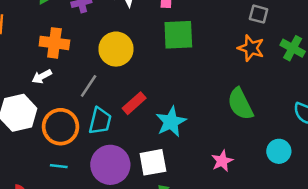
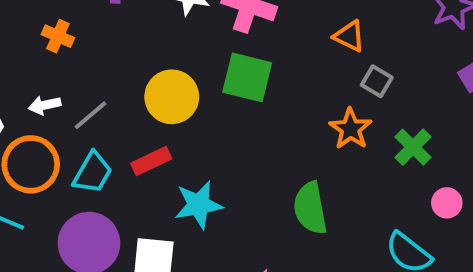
orange cross: (54, 43) -> (58, 36), size x0.7
yellow circle: (116, 49) -> (172, 97), moved
white arrow: (42, 76) -> (45, 105), moved

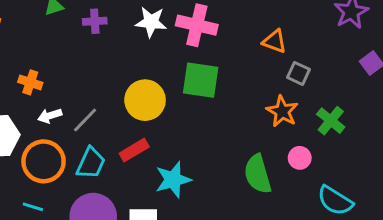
orange cross: (58, 36) -> (30, 82), moved
pink circle: (447, 203) -> (300, 158), moved

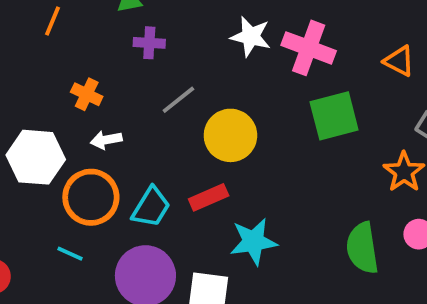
purple cross: (95, 21) -> (149, 43), moved
orange triangle: (275, 41) -> (399, 61), moved
green square: (201, 80) -> (334, 116), moved, turned -30
gray line: (85, 120) -> (178, 100), moved

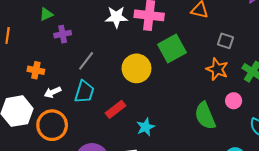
yellow circle: (230, 135) -> (137, 68), moved
cyan trapezoid: (151, 207) -> (84, 92), moved
cyan star: (253, 242) -> (146, 127), size x0.7

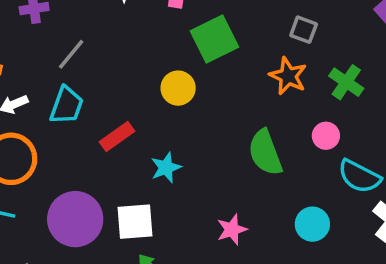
yellow circle: (137, 68) -> (178, 88), moved, size x0.7
pink circle: (234, 101) -> (326, 136), moved

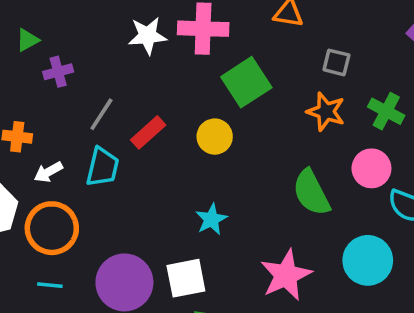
red rectangle: (117, 136) -> (148, 132), moved
pink circle: (326, 136) -> (371, 168), size x1.4
cyan circle: (312, 224) -> (368, 260), size x1.4
pink star: (232, 230) -> (286, 275), size x1.6

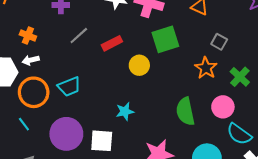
red rectangle: (148, 132) -> (112, 43), moved
cyan trapezoid: (102, 167) -> (69, 86), moved, turned 40
white arrow: (48, 172) -> (31, 60), moved
cyan line: (50, 285) -> (24, 124), turned 32

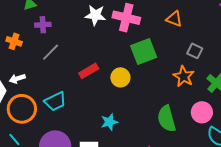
orange cross: (28, 36) -> (14, 41), moved
gray line: (79, 36) -> (51, 52), moved
red rectangle: (112, 43) -> (89, 71), moved

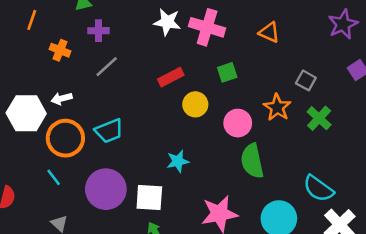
green square: (144, 51) -> (227, 72), size x0.6
gray square: (195, 51) -> (306, 80), moved
red rectangle: (89, 71) -> (171, 77), moved
pink circle: (202, 112) -> (238, 123), moved

